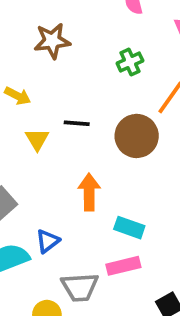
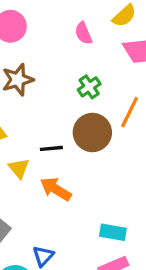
brown circle: (137, 136) -> (92, 133), moved
orange arrow: (89, 192) -> (56, 189), moved, turned -48

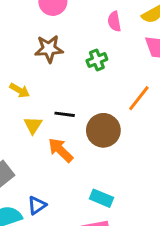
green cross: (89, 87) -> (97, 60), moved
brown circle: (92, 133) -> (103, 130), moved

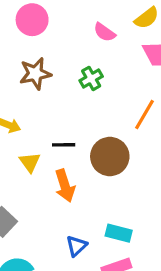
pink semicircle: (114, 21) -> (104, 32), turned -36
orange arrow: (61, 150) -> (65, 186), turned -144
blue triangle: (37, 205) -> (76, 246), moved

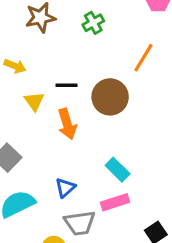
cyan rectangle: (119, 233) -> (118, 170), turned 30
blue triangle: (76, 246) -> (65, 188), moved

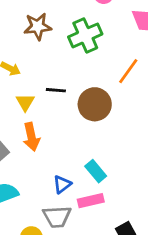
green cross: (93, 23) -> (85, 35), size x1.6
orange arrow: (67, 124) -> (31, 137), moved
blue triangle: (65, 188) -> (62, 184), moved

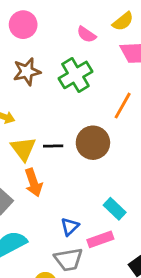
black line: (56, 90) -> (53, 146), moved
yellow triangle: (25, 102) -> (23, 149), size x1.4
cyan rectangle: (96, 171) -> (115, 209), moved

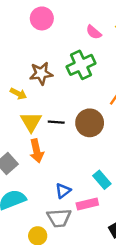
brown star: (27, 72) -> (41, 73), moved

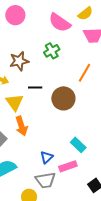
pink semicircle: (94, 32) -> (60, 23), size x1.6
green cross: (81, 65) -> (52, 51), size x0.7
black line: (56, 122) -> (35, 87), moved

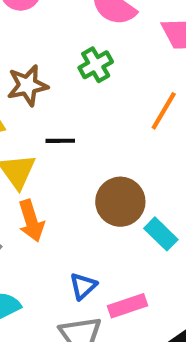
brown circle: (63, 98) -> (120, 202), moved
cyan rectangle: (78, 145) -> (161, 234), moved

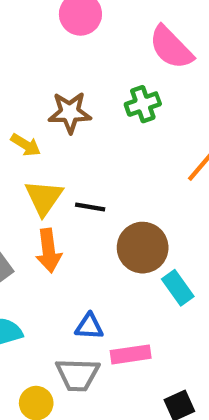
black line: (60, 141) -> (90, 207), moved
blue triangle: (83, 286) -> (89, 326), turned 36

